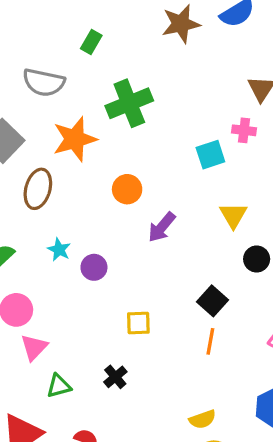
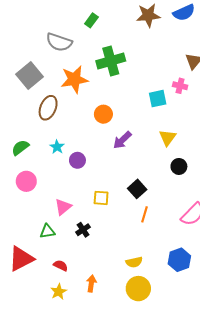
black square: (212, 301) -> (137, 189), moved
pink triangle: (34, 347) -> (63, 207), moved

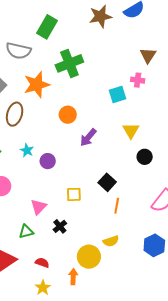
green rectangle: (91, 20) -> (47, 27), size x1.6
yellow semicircle: (134, 262) -> (111, 241), moved
yellow circle: (138, 289) -> (89, 257), moved

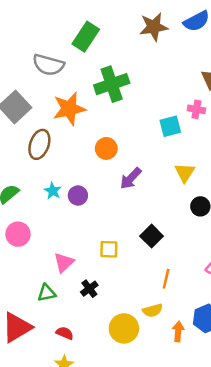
purple circle: (48, 161) -> (78, 196), moved
orange line: (117, 206) -> (166, 279), moved
orange arrow: (73, 277) -> (178, 331), moved

